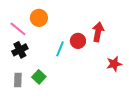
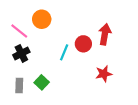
red star: (114, 64) -> (104, 74), moved

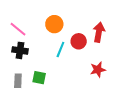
orange circle: (42, 19) -> (54, 24), moved
black cross: (21, 53) -> (20, 50), turned 35
green square: (42, 82) -> (39, 78), turned -32

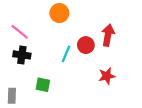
orange circle: (54, 24) -> (59, 13), moved
gray rectangle: (18, 81) -> (12, 96), moved

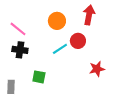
orange circle: (59, 13) -> (57, 21), moved
red arrow: (108, 35) -> (89, 15), moved
cyan line: (66, 54) -> (60, 49), turned 35

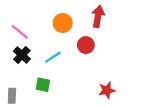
cyan line: (60, 49) -> (53, 57), moved
black cross: (20, 50) -> (22, 55), turned 35
red star: (97, 69) -> (107, 90), moved

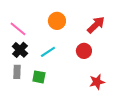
red arrow: (98, 16) -> (96, 25), moved, turned 36
red circle: (86, 45) -> (84, 51), moved
gray rectangle: (12, 96) -> (17, 72), moved

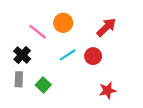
pink line: (18, 29) -> (38, 32), moved
cyan line: (48, 52) -> (68, 55), moved
green square: (39, 77) -> (43, 85), turned 32

